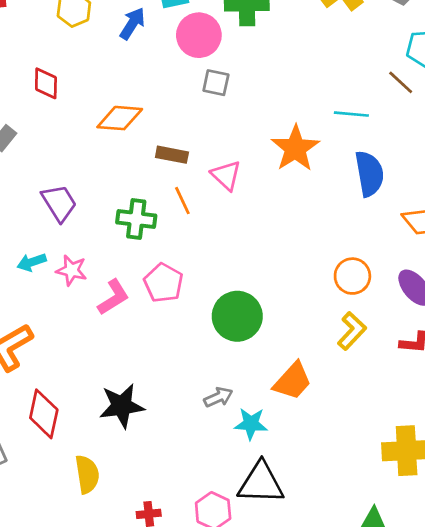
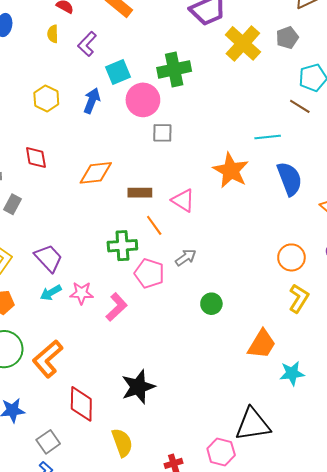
purple trapezoid: (59, 203) -> (48, 258), moved
pink pentagon: (163, 283) -> (149, 273), moved
green circle: (237, 316) -> (211, 304), size x0.6
gray arrow: (218, 397) -> (186, 257), moved
cyan star: (251, 424) -> (292, 373), moved

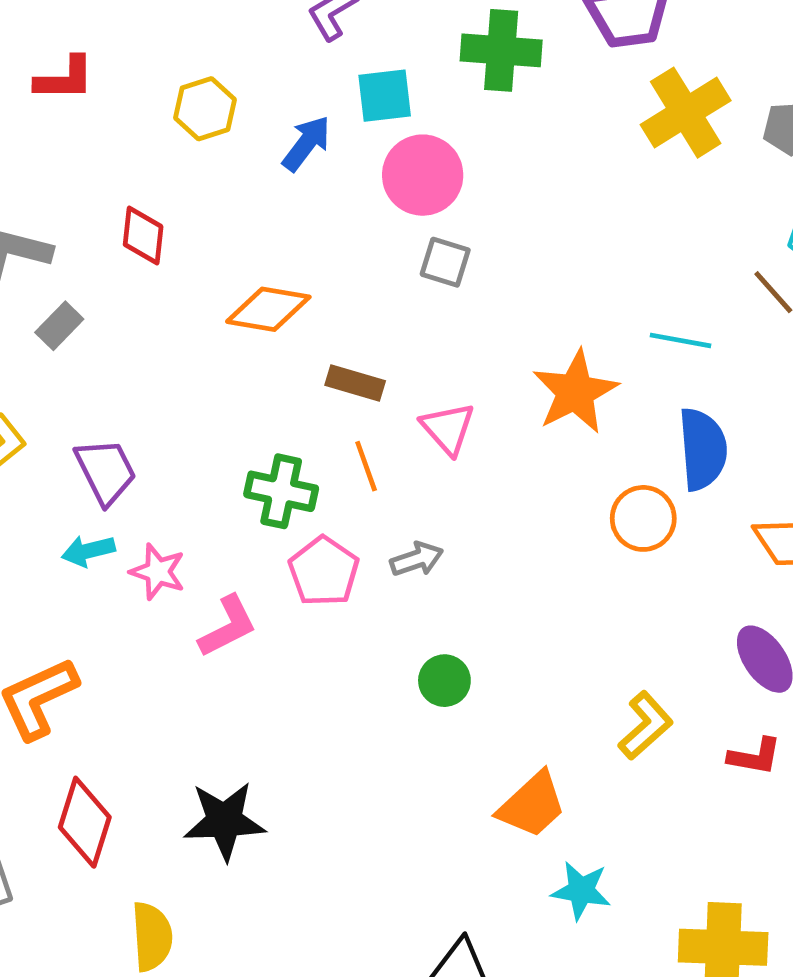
green cross: (174, 69) -> (501, 50), moved
orange circle: (291, 257) -> (643, 518), moved

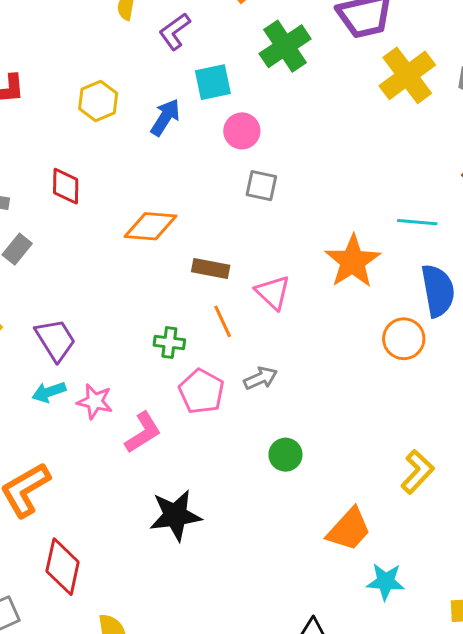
green cross: (501, 50) -> (285, 46), turned -33
pink circle: (423, 175) -> (242, 131), size x0.7
green cross: (281, 491) -> (169, 342), size x0.7
black star: (224, 821) -> (175, 515), moved

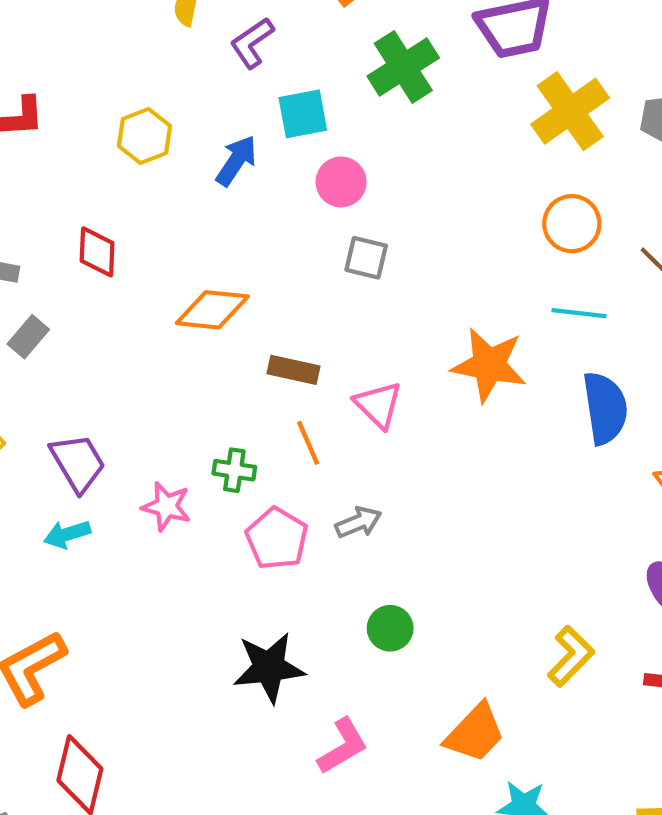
orange star: (353, 261) -> (489, 365), turned -30
orange circle: (404, 339) -> (572, 224), moved
pink star: (95, 401) -> (166, 506), moved
pink L-shape: (143, 432) -> (343, 746), moved
black star: (175, 515) -> (269, 667), moved

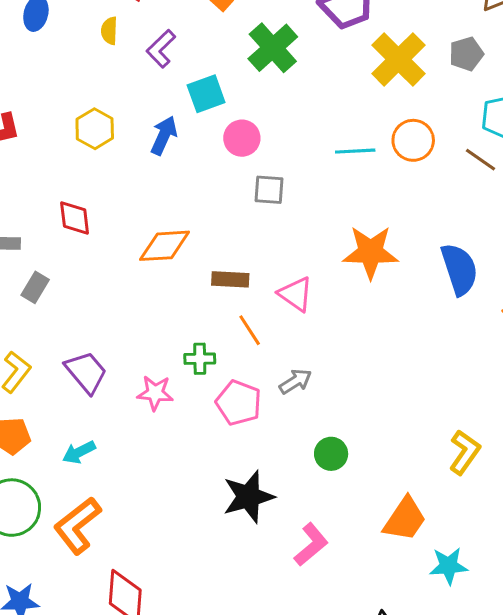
cyan line: (579, 313) -> (355, 151), moved
cyan arrow: (67, 534) -> (79, 452), moved

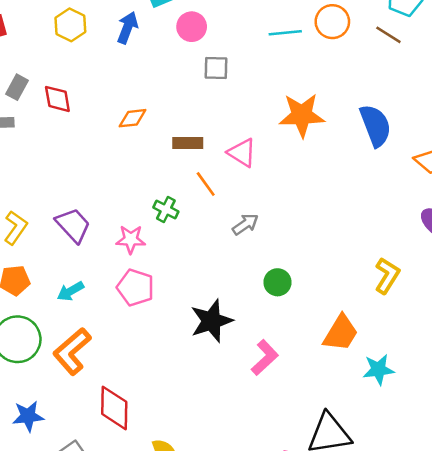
orange diamond: (165, 246) -> (132, 118), size x0.7
gray rectangle: (35, 287) -> (17, 87), moved
green cross: (200, 359) -> (166, 209), turned 30
pink pentagon: (239, 403) -> (136, 288), moved

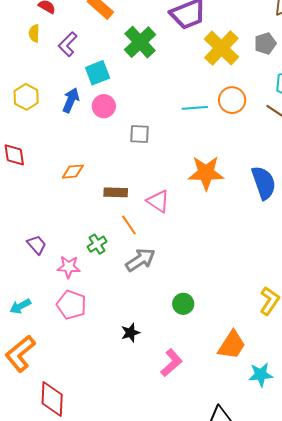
pink circle: (192, 27) -> (104, 106), moved
green cross: (166, 209) -> (97, 244), turned 30
gray arrow: (245, 224) -> (140, 260), moved, size x1.4
purple trapezoid: (73, 225) -> (37, 245), moved, size x0.7
black star: (211, 321) -> (130, 333), size x0.6

